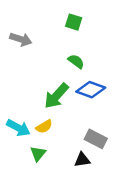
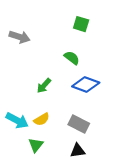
green square: (74, 22) -> (81, 24), moved
green arrow: (56, 96) -> (44, 86), moved, size x0.6
gray rectangle: (96, 139) -> (79, 124), moved

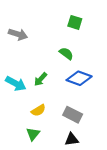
cyan arrow: (17, 120) -> (16, 84), moved

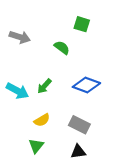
green semicircle: (66, 54) -> (62, 48), moved

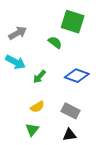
green square: (82, 24) -> (73, 22), size x1.6
gray arrow: (20, 37) -> (18, 33), turned -48
cyan arrow: (17, 91) -> (16, 62), moved

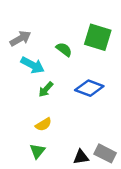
green square: (73, 22) -> (98, 37), moved
cyan arrow: (16, 62) -> (33, 65), moved
gray rectangle: (71, 111) -> (105, 153), moved

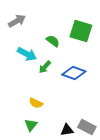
gray arrow: (20, 39) -> (17, 21), moved
green arrow: (46, 89) -> (45, 67), moved
yellow semicircle: (43, 124) -> (36, 103), turned 56

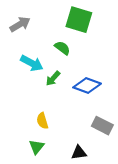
green square: (81, 31) -> (79, 20), moved
yellow semicircle: (36, 103) -> (42, 121), turned 48
gray rectangle: (87, 127) -> (102, 126), moved

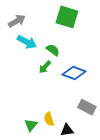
green semicircle: (62, 48) -> (53, 50), moved
cyan arrow: (32, 63) -> (27, 42), moved
yellow semicircle: (42, 121) -> (49, 119), moved

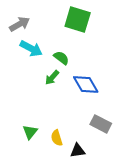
blue diamond: (74, 73) -> (86, 84), turned 40
green triangle: (31, 125) -> (30, 132), moved

